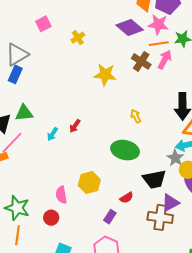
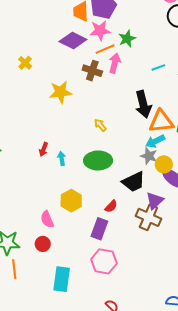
cyan arrow: (53, 134) -> (62, 158), moved, turned 152
purple rectangle: (110, 217) -> (99, 229), size x1.5
brown cross: (160, 217) -> (148, 217), turned 30

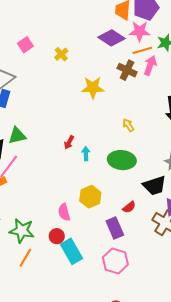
purple rectangle: (99, 229) -> (115, 228), turned -50
orange line: (14, 269) -> (25, 258), turned 30
cyan rectangle: (62, 279) -> (72, 251), moved, turned -45

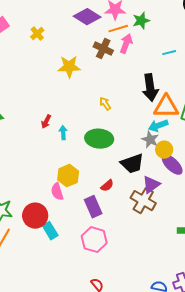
pink semicircle: (64, 212) -> (57, 192), moved
red circle: (57, 236) -> (35, 216), size x1.6
cyan rectangle: (72, 251) -> (50, 231), size x0.7

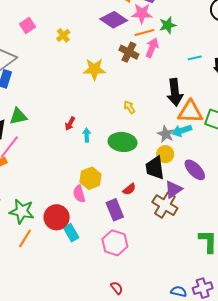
gray star: (150, 140) -> (166, 134), moved
yellow circle: (164, 150) -> (165, 154), moved
black trapezoid: (132, 164) -> (155, 168), turned 100

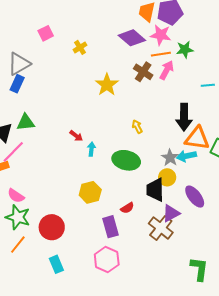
yellow star: (94, 69) -> (107, 85), turned 30
red arrow: (70, 124) -> (76, 136), turned -88
pink semicircle: (79, 194) -> (16, 196), moved, turned -48
cyan rectangle: (71, 233) -> (56, 264), moved

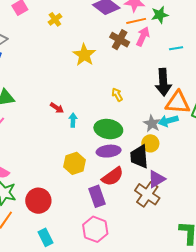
cyan line: (208, 85) -> (176, 48), moved
purple ellipse: (195, 197) -> (109, 151), moved, turned -55
red semicircle: (127, 208) -> (113, 177), size x1.6

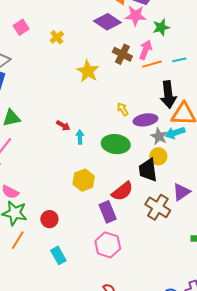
orange line: (136, 21) -> (152, 64), moved
purple ellipse: (109, 151) -> (145, 120), moved
purple triangle: (156, 179) -> (181, 192), moved
red circle: (38, 201) -> (49, 219), size x0.7

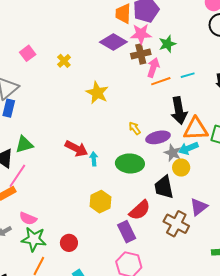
brown cross: (122, 54) -> (141, 54), moved, turned -36
red arrow: (63, 125) -> (76, 149), size x1.6
yellow circle: (158, 156) -> (181, 168), moved

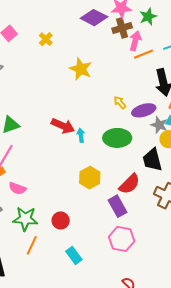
pink semicircle: (28, 218) -> (17, 188), moved

